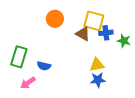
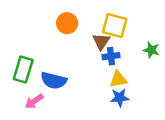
blue cross: (106, 33) -> (111, 56), moved
brown triangle: (83, 34) -> (101, 41), turned 35
blue semicircle: (44, 66) -> (54, 81), size x1.5

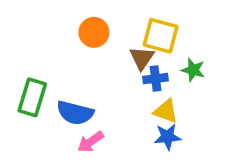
green star: (151, 50) -> (193, 70), moved
yellow triangle: (118, 79) -> (166, 111), turned 30
pink arrow: (34, 101) -> (90, 142), moved

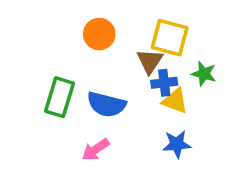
green rectangle: (32, 97) -> (60, 97), moved
yellow triangle: (166, 111) -> (175, 101), moved
blue semicircle: (75, 113) -> (106, 104), moved

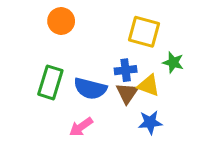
orange circle: (99, 34) -> (61, 21), moved
brown triangle: (150, 61) -> (127, 93), moved
blue cross: (164, 83) -> (126, 70), moved

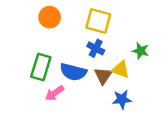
yellow square: (144, 32) -> (98, 21), moved
blue cross: (126, 70) -> (96, 48), moved, turned 35
pink arrow: (81, 127) -> (55, 93), moved

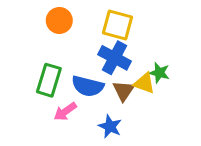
blue cross: (96, 48) -> (114, 58), size x1.5
green star: (141, 51) -> (159, 73), moved
blue star: (122, 99) -> (110, 126), moved, turned 30

